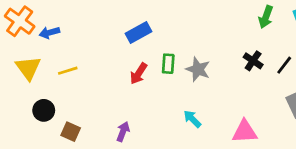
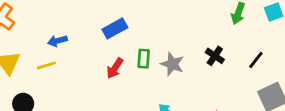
blue arrow: (49, 33) -> (57, 41), moved
black cross: (253, 61) -> (215, 56), moved

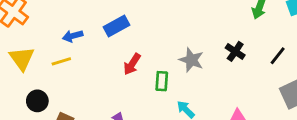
blue rectangle: (115, 28) -> (116, 26), moved
green rectangle: (144, 59) -> (162, 81), moved

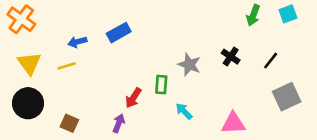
red arrow: (132, 64) -> (133, 98), moved
black circle: (37, 101) -> (28, 103), moved, size x1.5

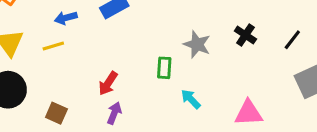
red arrow: (133, 98) -> (108, 83), moved

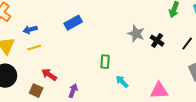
blue arrow: (66, 18) -> (30, 30), moved
gray star: (197, 44) -> (136, 34), moved
red arrow: (108, 83) -> (49, 75), moved, turned 91

